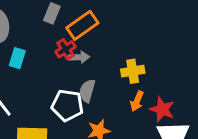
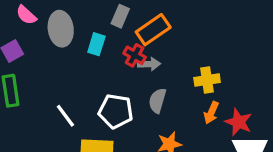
red cross: (66, 49) -> (135, 55), turned -30
cyan rectangle: (17, 58) -> (96, 44), moved
white pentagon: (67, 105) -> (116, 111), moved

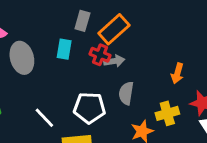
gray ellipse: (61, 29) -> (22, 58), moved
yellow cross: (207, 80) -> (167, 113), moved
orange arrow: (211, 113) -> (177, 73), moved

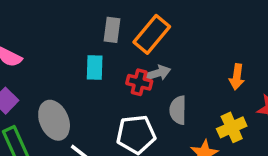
red cross: (100, 55) -> (139, 82), moved
gray ellipse: (22, 58) -> (54, 120), moved

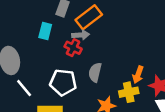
gray arrow: (158, 73) -> (81, 35), moved
orange arrow: (237, 77) -> (138, 75), moved

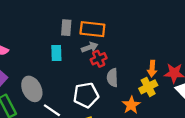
orange rectangle: (89, 17) -> (92, 29), turned 60
red cross: (73, 48) -> (99, 59), moved, turned -35

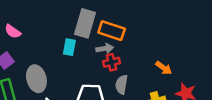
gray rectangle: (66, 28) -> (85, 23), size x1.6
orange arrow: (152, 69) -> (164, 68), moved, turned -70

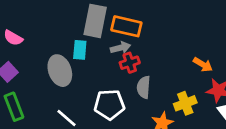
orange arrow: (164, 68) -> (203, 64), moved
gray ellipse: (36, 79) -> (60, 71), moved

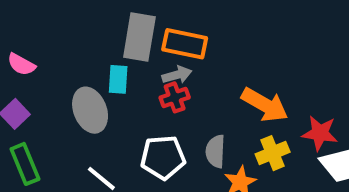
red cross: (130, 63) -> (175, 97), moved
orange arrow: (203, 64) -> (265, 105), moved, size x1.6
gray semicircle: (144, 87) -> (215, 151), moved

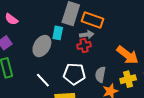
gray ellipse: (90, 110) -> (42, 46), turned 45

